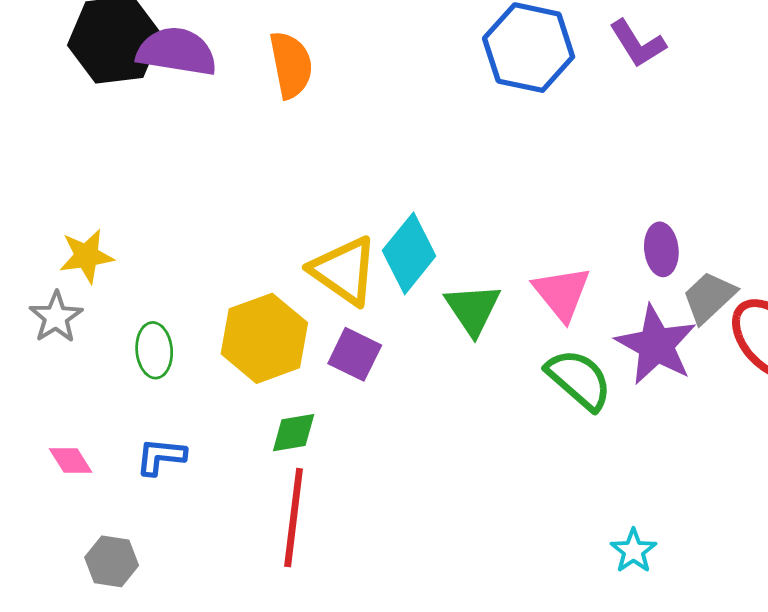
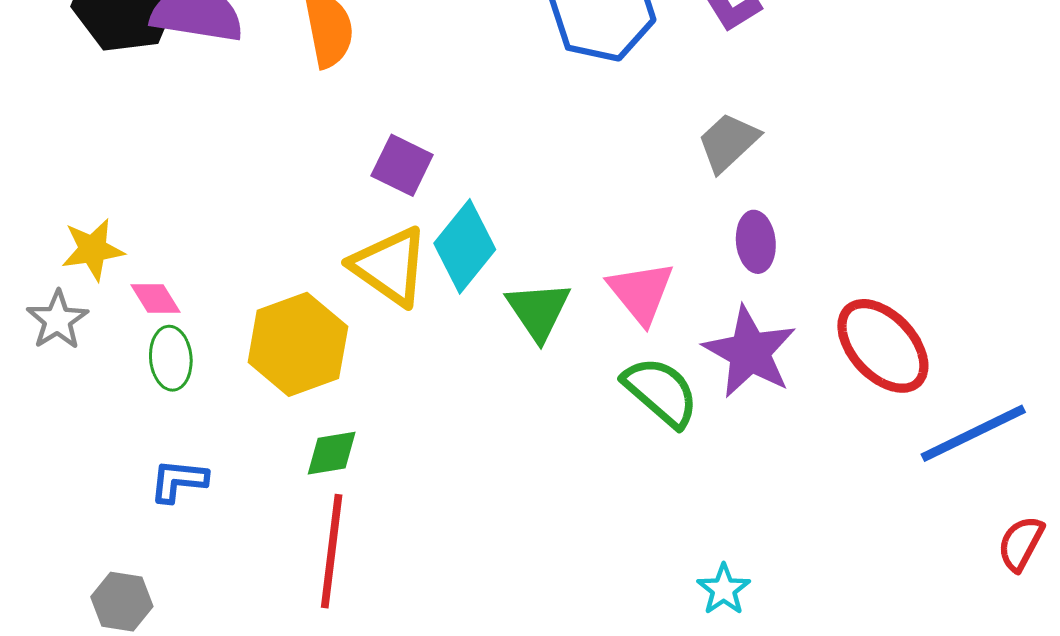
gray trapezoid: (709, 297) -> (728, 142), moved
purple square: (355, 354) -> (402, 165), moved
pink diamond: (71, 460) -> (155, 298), moved

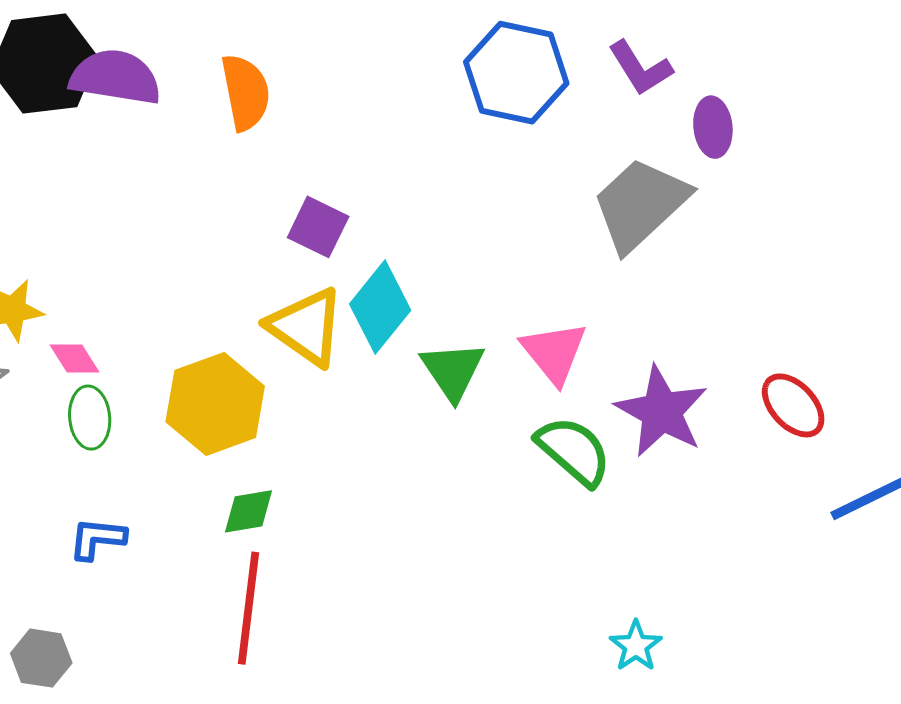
gray trapezoid: (728, 142) -> (640, 204), size x1.6
purple ellipse: (756, 242) -> (713, 127), moved
red ellipse: (883, 346) -> (793, 405), size x0.7

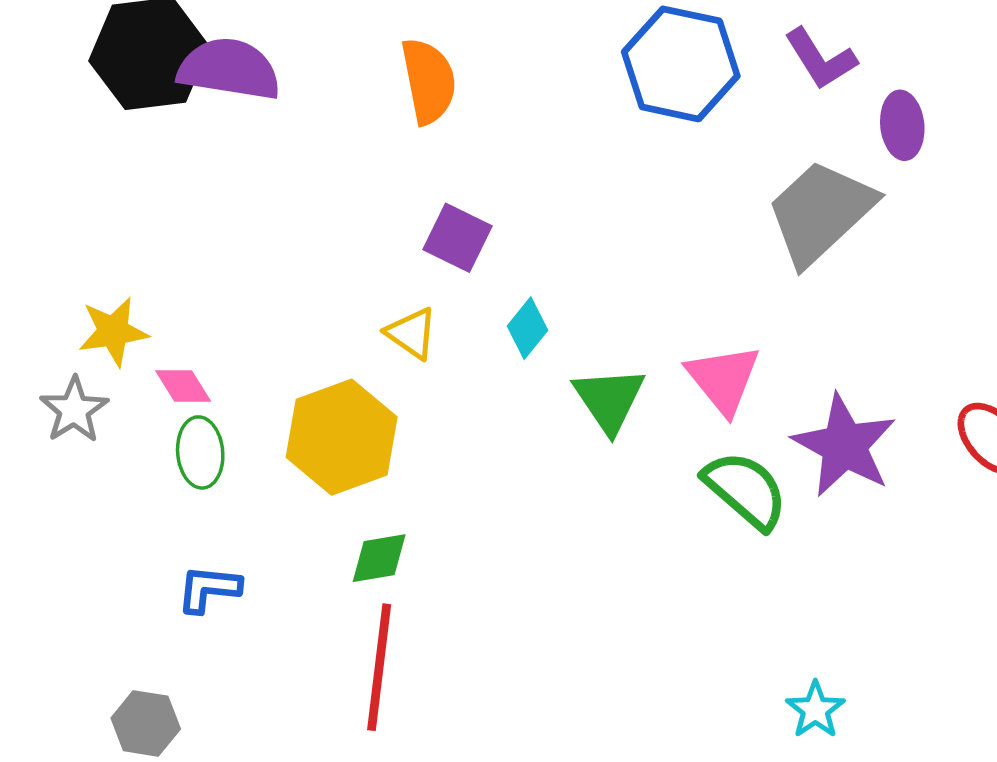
orange semicircle: (245, 92) -> (429, 81), moved
cyan diamond: (380, 307) -> (527, 328), size x0.6
yellow triangle: (306, 327) -> (412, 333), moved, size x0.6

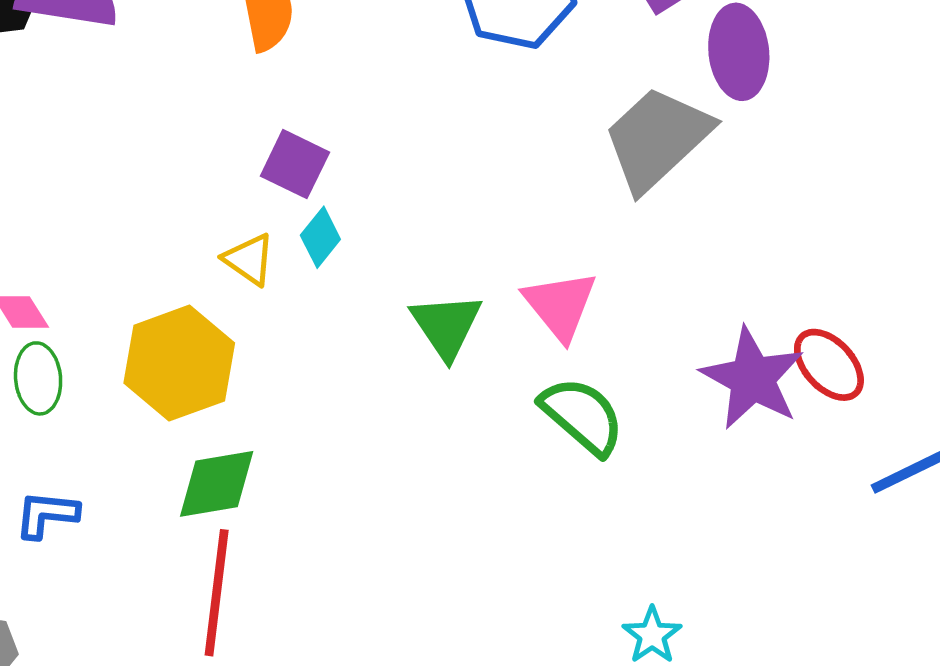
purple ellipse: (902, 125) -> (739, 52), size x1.4
cyan diamond: (527, 328) -> (320, 237), moved
purple star: (844, 446) -> (752, 378), moved
green diamond: (379, 558) -> (217, 484), size x1.4

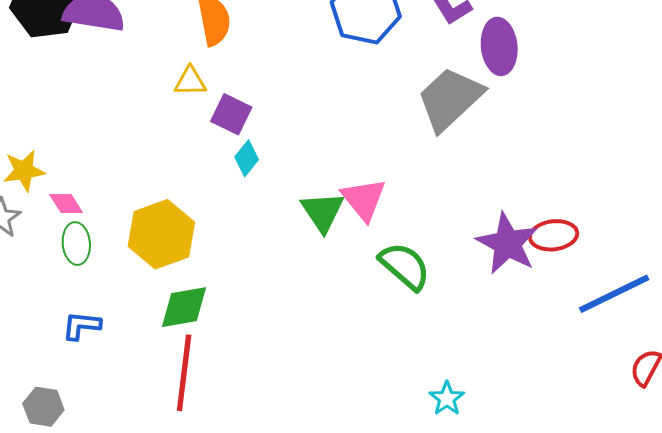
yellow triangle: (249, 259) -> (190, 81), moved, turned -36
pink triangle: (560, 305) -> (364, 199), moved
red ellipse: (829, 365) -> (554, 235), turned -54

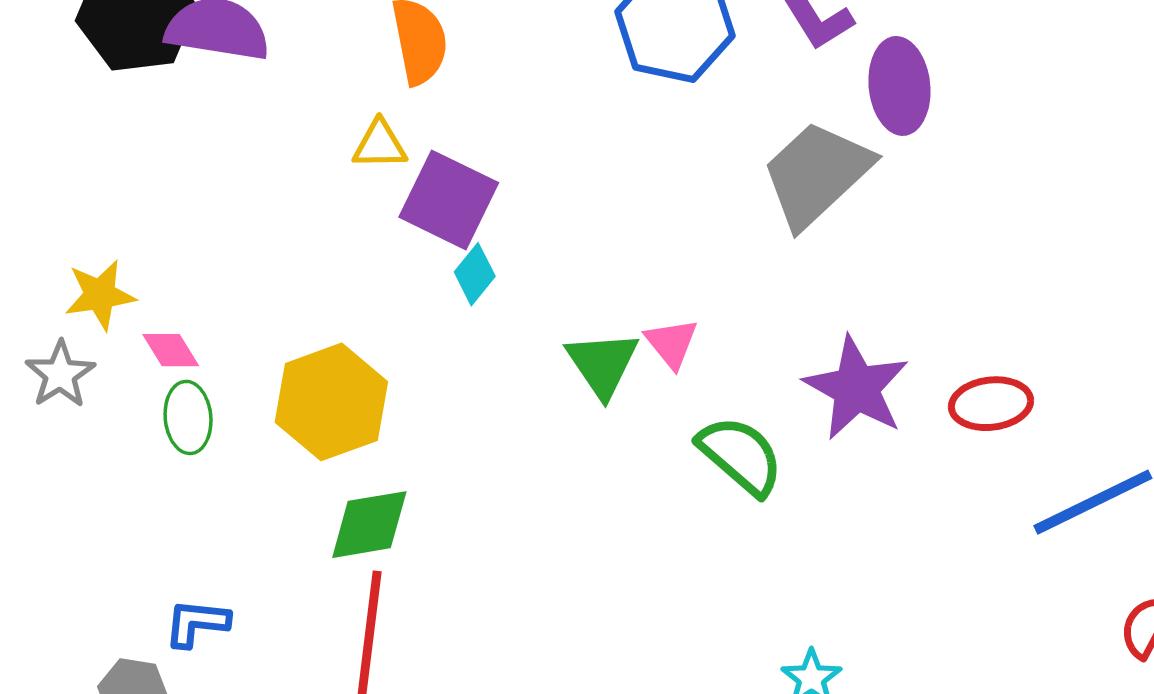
purple square: (231, 114) -> (449, 200), size x1.4
pink triangle: (364, 199) -> (672, 343), size x0.7
purple star: (507, 244) -> (856, 388), moved
blue L-shape: (81, 326) -> (197, 623), moved

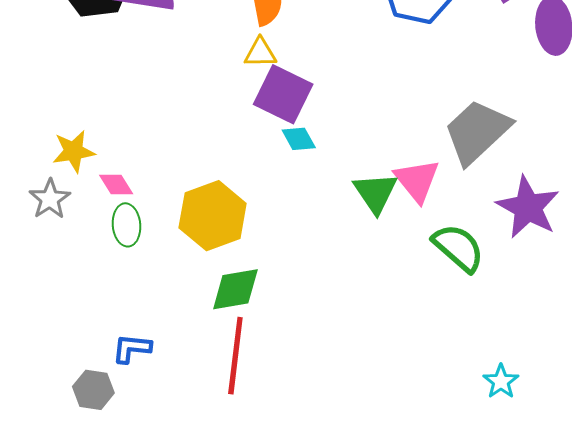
yellow triangle: (380, 145) -> (260, 53), moved
gray trapezoid: (817, 174) -> (477, 132), moved
cyan diamond: (475, 274) -> (299, 139), turned -68
pink triangle: (672, 343) -> (417, 180), size x1.4

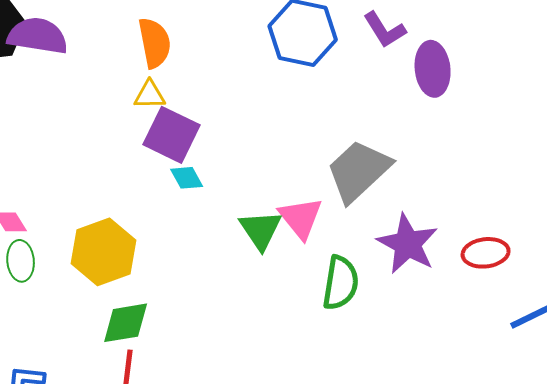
green semicircle: (458, 248) -> (341, 283), turned 58

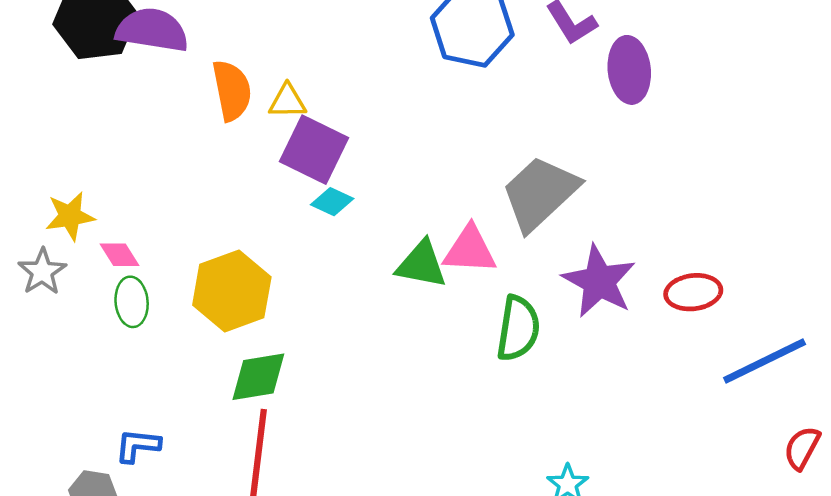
orange semicircle: (155, 43) -> (232, 90), moved
cyan diamond: (187, 178) -> (332, 202), turned -36
pink triangle: (301, 218) -> (470, 250), turned -48
green triangle: (261, 230) -> (421, 264), turned -45

